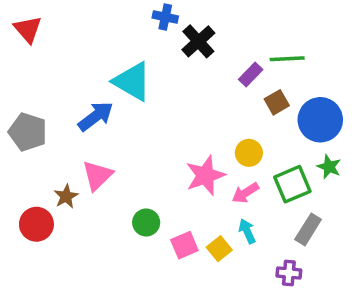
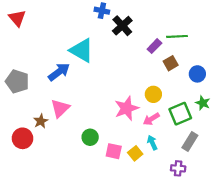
blue circle: (320, 120) -> (197, 74), size x0.6
pink square: (184, 245) -> (114, 151), turned 35

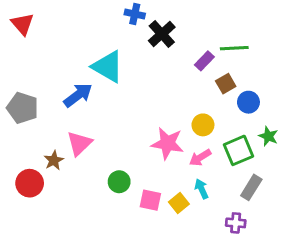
blue circle: (197, 74) -> (248, 102), moved
pink star: (127, 108) -> (167, 143), turned 30

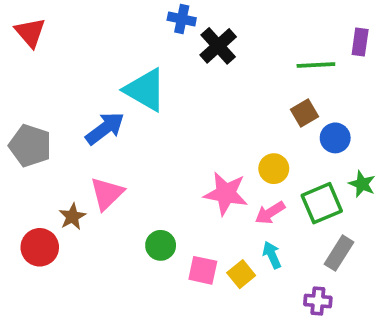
purple rectangle: (204, 61) -> (360, 42), moved, turned -36

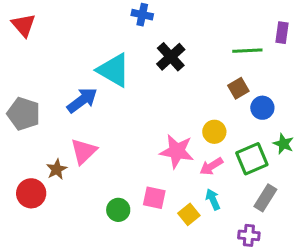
black cross: (218, 46) -> (171, 57), moved
green circle: (161, 245) -> (118, 210), moved
pink square: (203, 270) -> (154, 198), moved

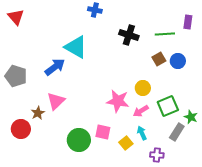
black cross: (171, 57) -> (129, 35), moved, turned -30
blue circle: (262, 108) -> (178, 61), moved
green star: (283, 144) -> (191, 117), moved
green circle: (118, 210) -> (79, 140), size x1.5
purple cross: (249, 235) -> (157, 155), moved

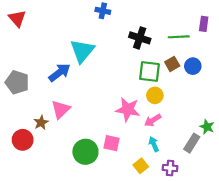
cyan triangle: (76, 47) -> (82, 51), turned 40
green square: (168, 106) -> (149, 72), moved, turned 30
yellow square: (126, 143) -> (141, 166), moved

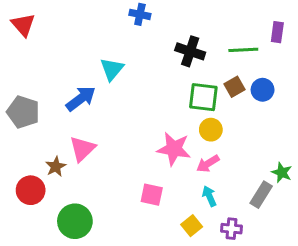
cyan triangle: (82, 51) -> (112, 69), size x0.7
green circle: (85, 152) -> (75, 221), moved

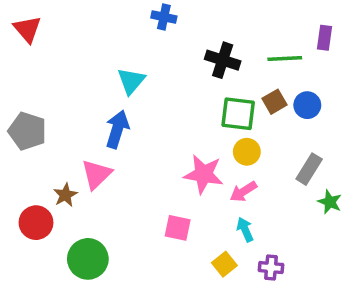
blue arrow: (81, 99) -> (117, 129), moved, turned -36
gray rectangle: (261, 195) -> (309, 169), moved

